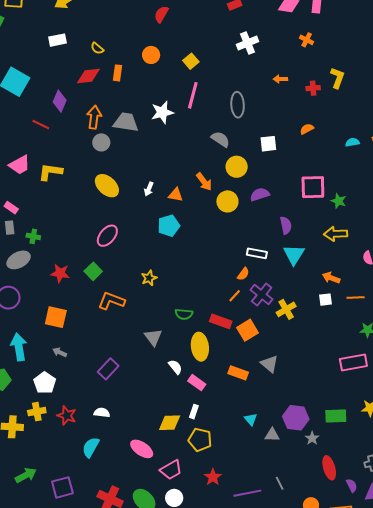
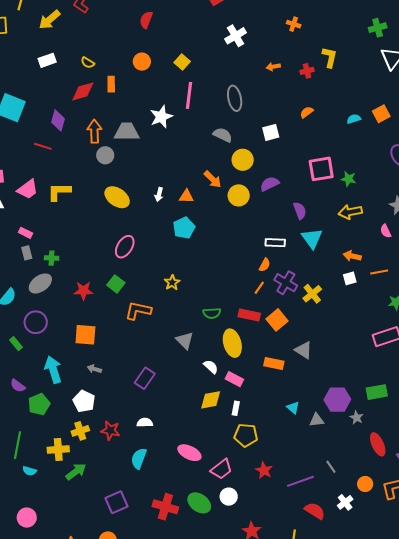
yellow diamond: (170, 423) -> (211, 400), moved
green arrow: (26, 475) -> (76, 472), moved

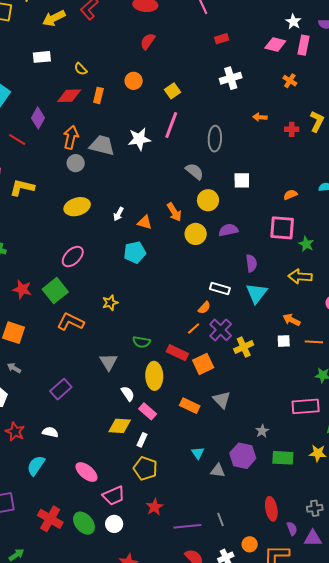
orange semicircle: (307, 112) -> (290, 195), moved
yellow ellipse: (117, 197) -> (77, 207), turned -65
green square: (116, 284) -> (55, 291), size x1.4
gray star: (357, 418) -> (262, 431), moved

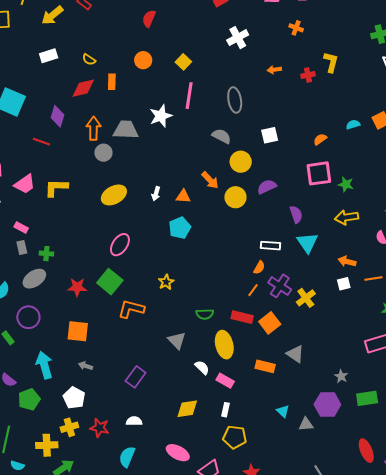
yellow diamond: (120, 426) -> (187, 409), moved

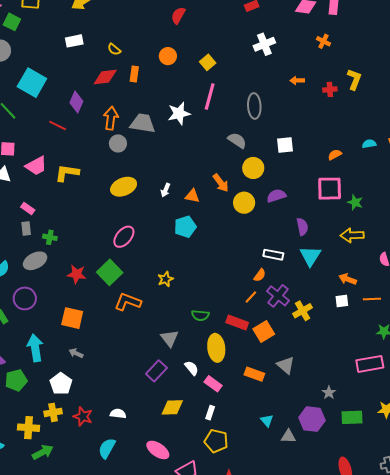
purple rectangle: (136, 377) -> (156, 371), moved

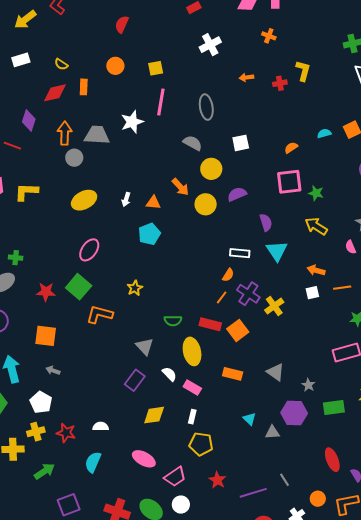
yellow square: (208, 62) -> (156, 68), turned 35
yellow arrow: (352, 235) -> (316, 226), turned 40
gray triangle: (286, 365) -> (276, 372), moved
green arrow: (43, 452) -> (44, 471), moved

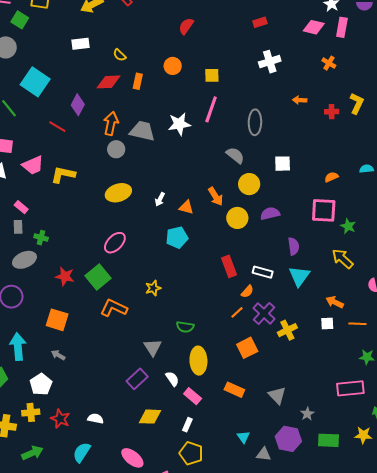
red rectangle: (210, 324) -> (229, 266), moved, turned 45

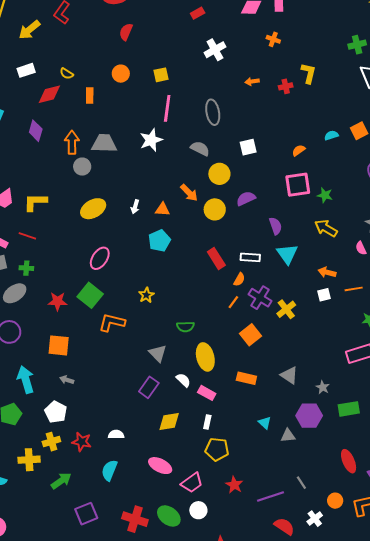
red diamond: (108, 82) -> (49, 94), moved
white star: (179, 124) -> (151, 140), moved
red line: (57, 127) -> (27, 236), moved

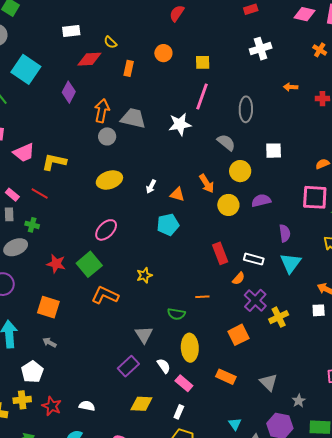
orange line: (233, 302) -> (202, 297), moved, turned 40

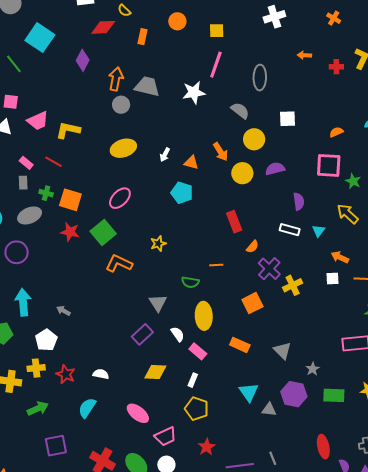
cyan pentagon: (168, 225) -> (182, 193), turned 30
white rectangle: (254, 259) -> (290, 230), moved
cyan triangle: (291, 263) -> (319, 231), moved, size x0.6
orange square: (48, 307) -> (70, 200), moved
cyan triangle: (235, 424) -> (249, 392), size x1.5

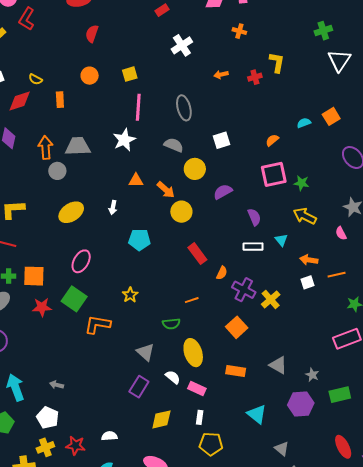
orange triangle: (191, 163) -> (136, 180), moved
yellow circle: (242, 173) -> (181, 212), moved
gray triangle: (269, 409) -> (282, 449), moved, turned 49

